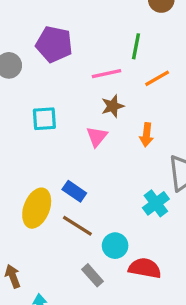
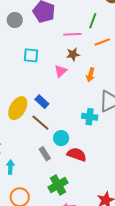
cyan cross: (156, 203) -> (90, 117), turned 35

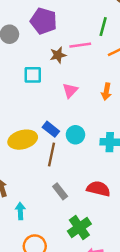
brown star: (73, 54) -> (58, 55), moved
yellow ellipse: (18, 108) -> (23, 140), turned 50
brown line: (40, 123) -> (51, 155), turned 66
cyan circle: (61, 138) -> (75, 135), moved

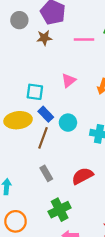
brown star: (58, 55) -> (44, 38), moved
cyan square: (33, 75) -> (35, 92), moved
red semicircle: (98, 189) -> (82, 176), turned -50

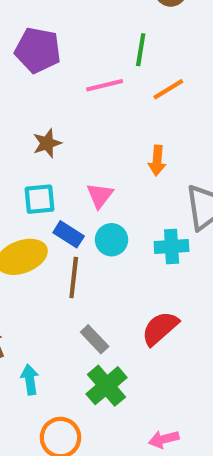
brown star: (44, 38) -> (47, 143), moved
pink triangle: (69, 80) -> (100, 195), moved
green cross: (60, 210) -> (106, 386), moved

